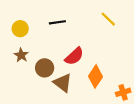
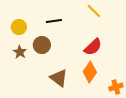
yellow line: (108, 19) -> (94, 11), moved
red semicircle: (74, 56) -> (93, 47), moved
brown circle: (45, 68) -> (42, 45), moved

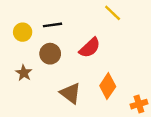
black line: (54, 21) -> (53, 25), moved
red semicircle: (93, 47) -> (90, 48), moved
brown star: (20, 52) -> (24, 73), moved

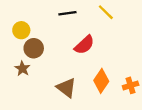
black line: (53, 25) -> (67, 13), moved
brown circle: (50, 54) -> (34, 48), moved
orange cross: (139, 104) -> (131, 85), moved

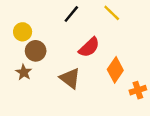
black line: (67, 13) -> (71, 14), turned -42
orange diamond: (101, 81) -> (115, 70), moved
brown triangle: (66, 88) -> (70, 78), moved

